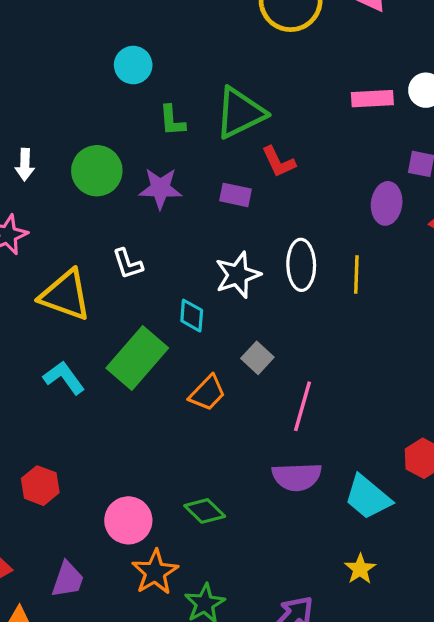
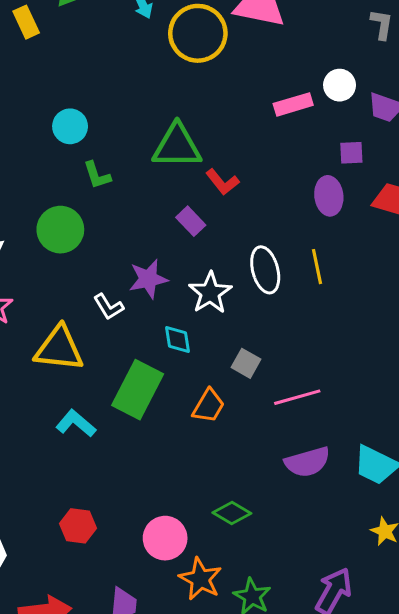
green triangle: (240, 113) -> (177, 146), turned 40
green L-shape: (172, 121) -> (97, 175), moved
purple star: (160, 188) -> (148, 279), moved
purple rectangle: (235, 195) -> (191, 221), turned 48
pink line: (302, 406) -> (297, 397), turned 72

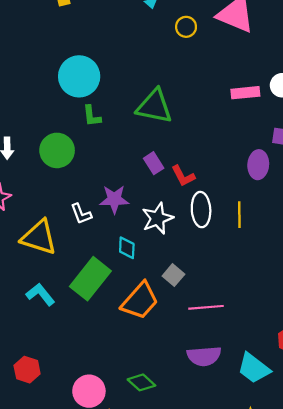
yellow circle: (198, 33) -> (186, 27), size x0.5
cyan circle: (70, 126) -> (79, 76), size x1.6
red L-shape: (222, 182) -> (183, 176), moved
orange trapezoid: (209, 406) -> (140, 301), size x1.5

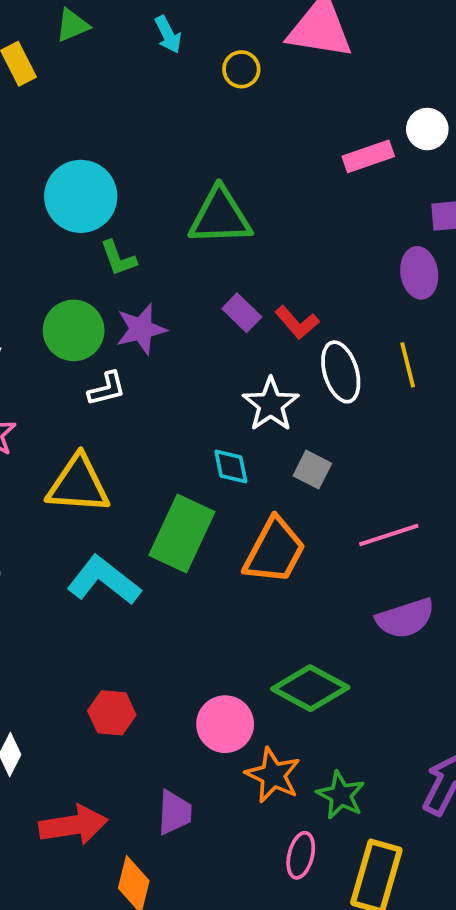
purple star: (114, 199) -> (141, 329), moved
white L-shape: (81, 214) -> (107, 389), moved, turned -70
gray square: (173, 275) -> (312, 470), moved
cyan L-shape: (40, 294) -> (104, 580), size x1.4
green diamond: (141, 382) -> (310, 688), size x1.5

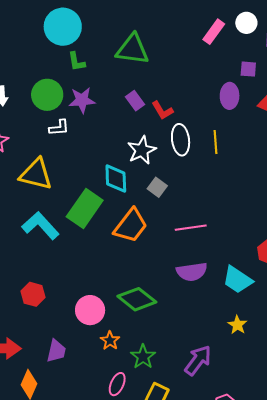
pink rectangle: (368, 156) -> (214, 32), turned -45
cyan diamond: (231, 467) -> (116, 179), size x1.4
orange star: (273, 775) -> (110, 340), size x0.7

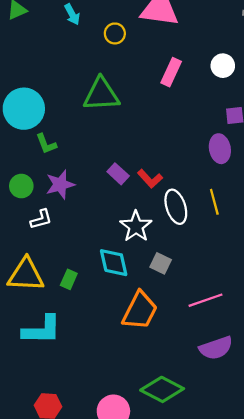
pink rectangle: (214, 32) -> (171, 72), moved
green triangle: (132, 49) -> (101, 94), moved
green circle: (47, 95) -> (21, 186), size x0.7
green rectangle: (85, 209) -> (69, 279), moved, size x0.5
cyan L-shape: (41, 226) -> (42, 330), turned 144

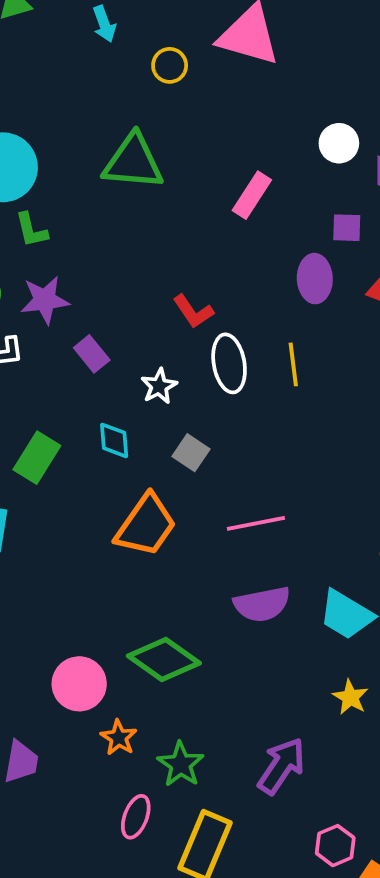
pink rectangle: (171, 72) -> (252, 195), moved
purple rectangle: (118, 174) -> (92, 354), moved
white star: (136, 226) -> (159, 386), size x0.7
cyan diamond: (114, 263) -> (114, 440), size x0.7
green rectangle: (69, 279) -> (37, 458), size x1.5

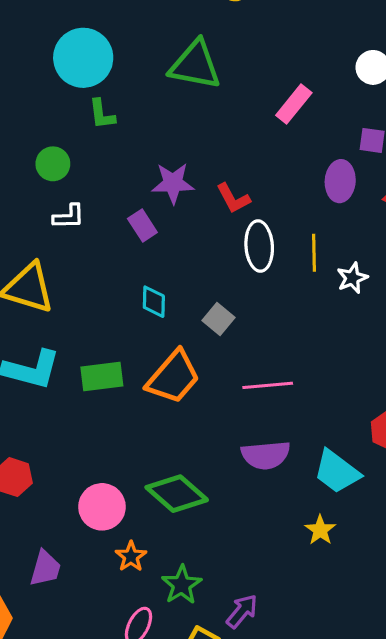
purple star: (45, 300) -> (173, 183), moved
white star: (159, 386) -> (352, 278), moved
green rectangle: (37, 458) -> (102, 376), moved, turned 45
yellow star: (350, 697) -> (320, 530), moved
purple arrow: (281, 766) -> (242, 611), moved, size x0.7

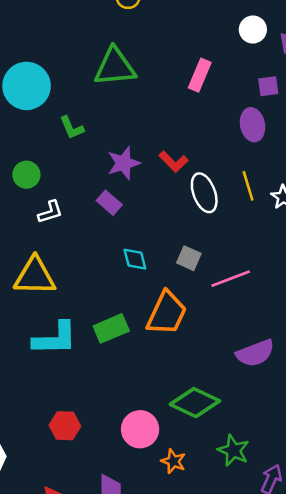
green L-shape: (102, 114) -> (72, 128), moved
pink line: (268, 385) -> (231, 279), moved
green star: (182, 585) -> (233, 450), moved

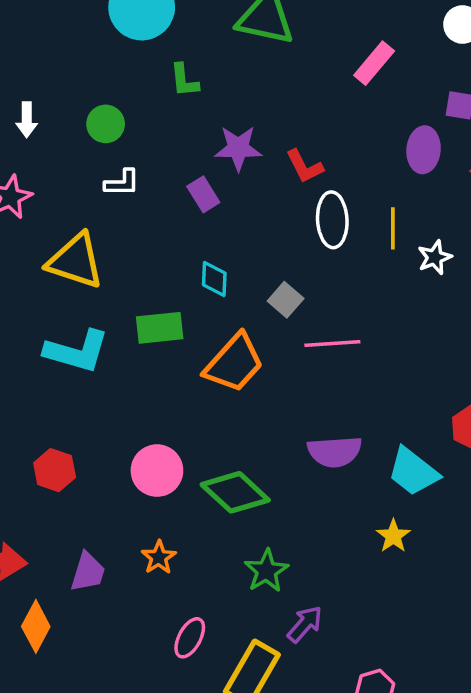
green rectangle: (111, 328) -> (160, 328), moved
pink circle: (140, 429) -> (157, 471), moved
orange star: (173, 461) -> (159, 557), moved

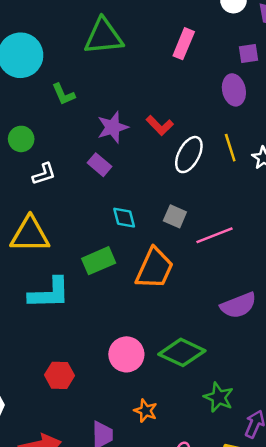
white ellipse: (332, 220) -> (189, 155), turned 48

